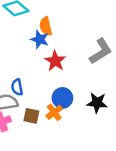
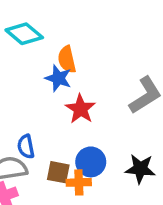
orange cross: (54, 112) -> (79, 182), turned 35
brown square: (31, 116) -> (58, 172), moved

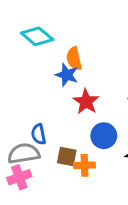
blue circle: (91, 162) -> (104, 136), moved

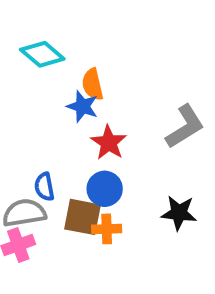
blue circle: (104, 136) -> (105, 189), moved
brown square: (67, 156) -> (83, 217), size x1.4

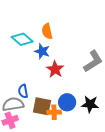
cyan diamond: (42, 54) -> (22, 39), moved
orange semicircle: (93, 84) -> (47, 31), moved
blue circle: (105, 189) -> (67, 102), moved

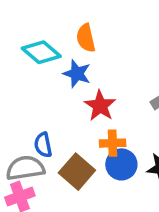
brown square: (42, 106) -> (77, 172), turned 30
orange cross: (54, 112) -> (113, 143), moved

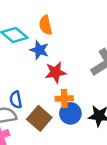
red star: (100, 106) -> (56, 72), turned 30

